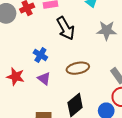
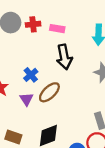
brown ellipse: (78, 68) -> (49, 92), moved, turned -50

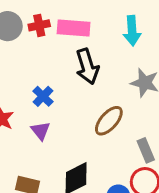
pink rectangle: (57, 29) -> (74, 28), size x1.5
brown ellipse: (49, 92) -> (109, 121), moved

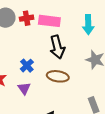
brown ellipse: (109, 121) -> (58, 76), moved, turned 55

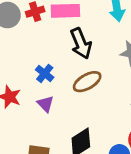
brown ellipse: (58, 76) -> (87, 82), turned -30

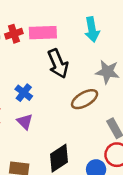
brown ellipse: (87, 82) -> (85, 99), moved

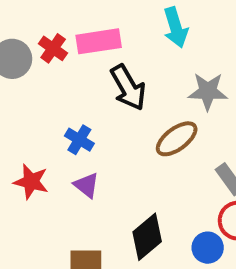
red cross: (14, 34) -> (53, 48), turned -30

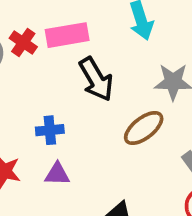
blue cross: (79, 140) -> (50, 130), turned -36
purple triangle: (86, 185) -> (57, 174), turned -36

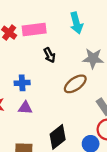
black arrow: (96, 79) -> (50, 55), size x0.6

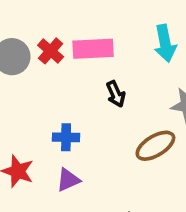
purple triangle: (25, 108) -> (68, 180), turned -32

